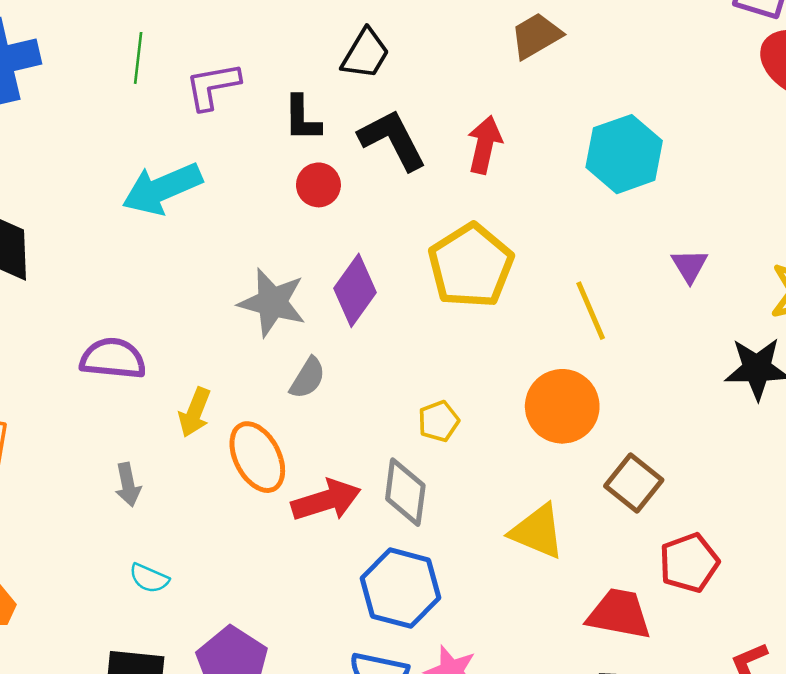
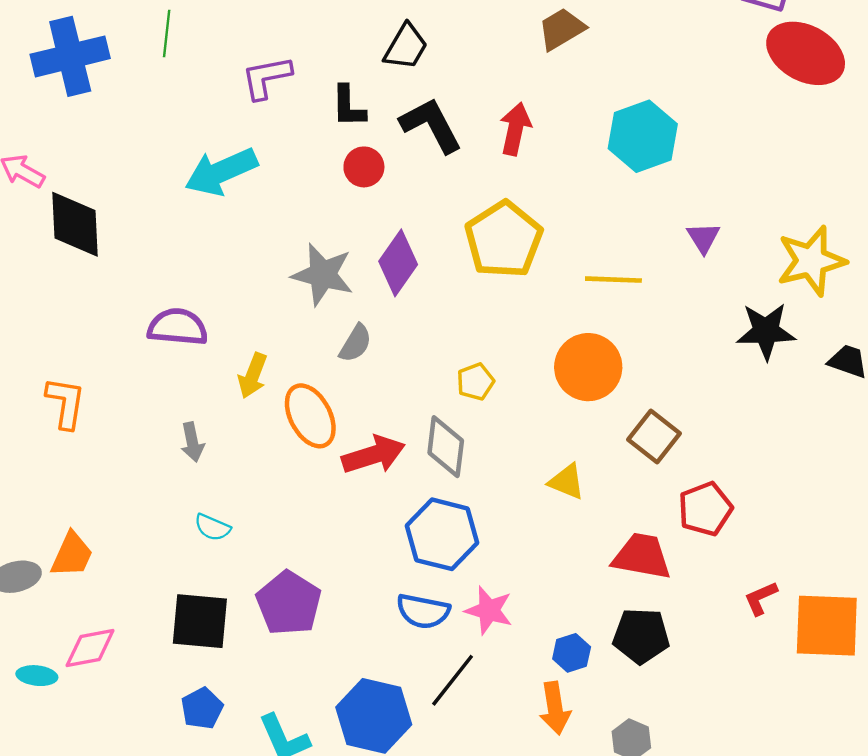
green line: (138, 58) -> (167, 34), moved
yellow line: (591, 311) -> (613, 280), turned -64
yellow triangle: (537, 532) -> (567, 482), size x0.7

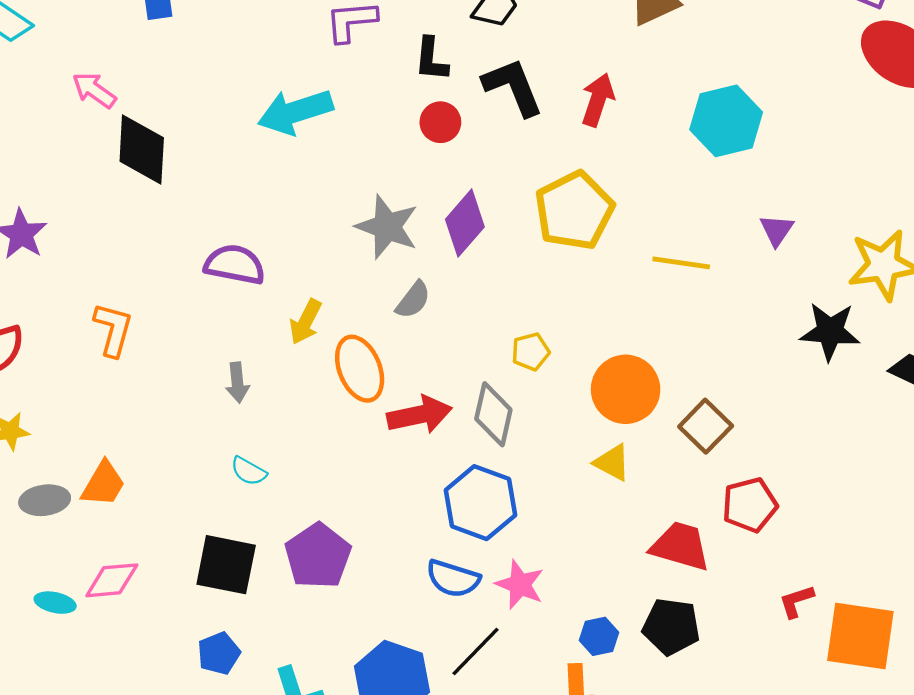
orange circle: (588, 367) -> (626, 389), moved

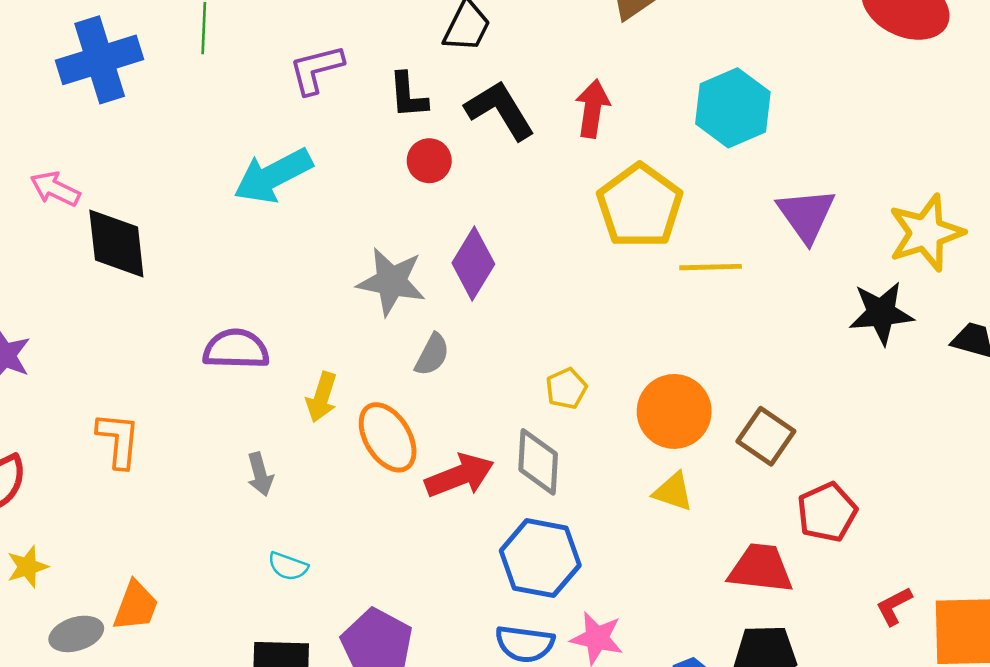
yellow pentagon: (574, 211) -> (640, 206), moved
purple triangle: (777, 230) -> (806, 215), size x1.6

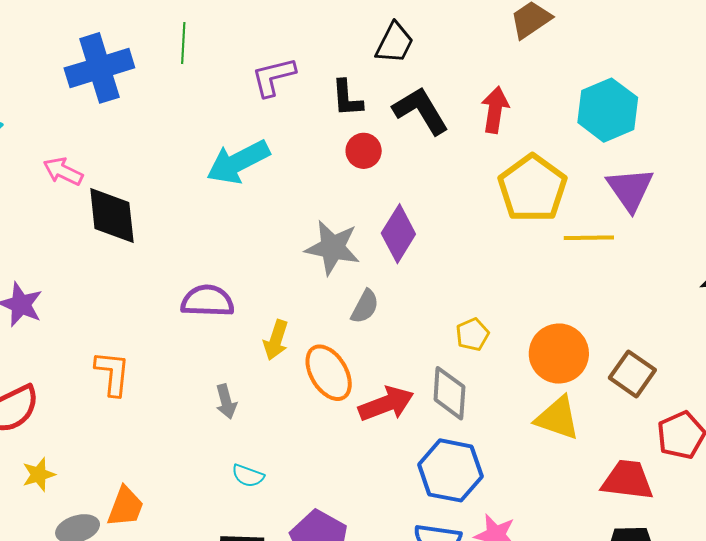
purple triangle: (806, 215) -> (630, 189), moved
yellow triangle: (673, 492) -> (558, 418), size x1.4

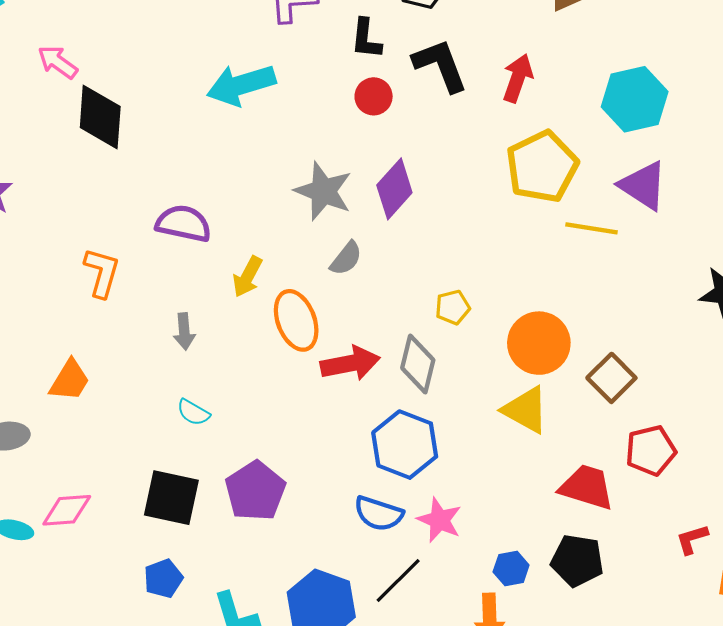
purple triangle: (630, 189) -> (643, 186), turned -32
orange L-shape: (112, 373) -> (102, 273), moved
orange trapezoid: (125, 507) -> (70, 380), moved

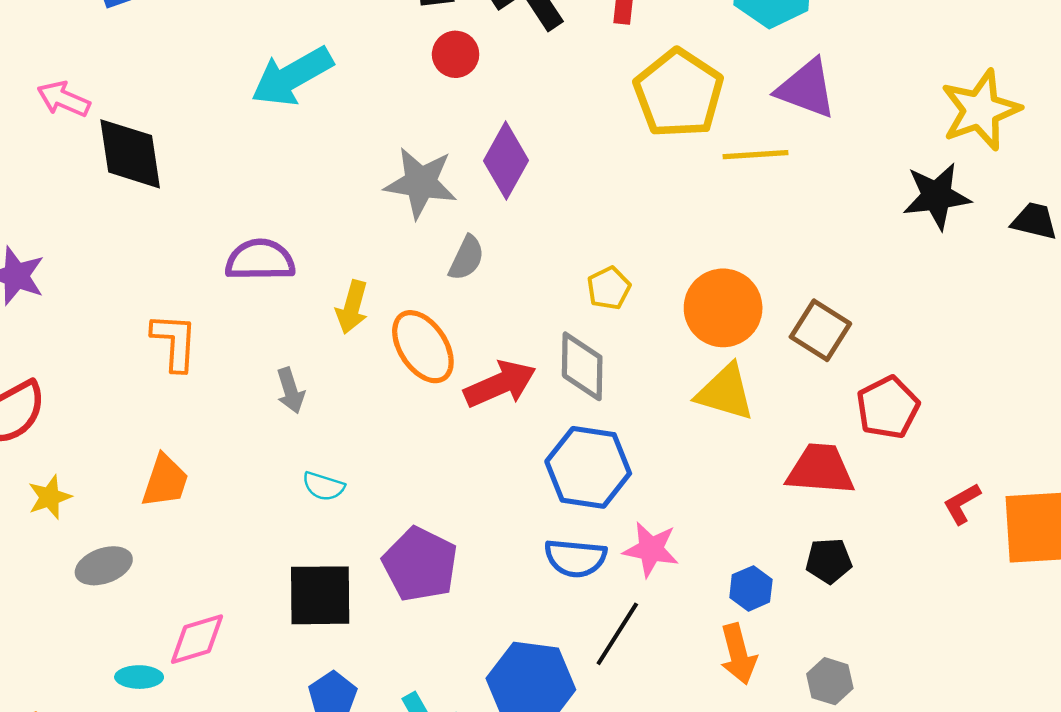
black pentagon: (577, 561) -> (829, 561), size x0.7

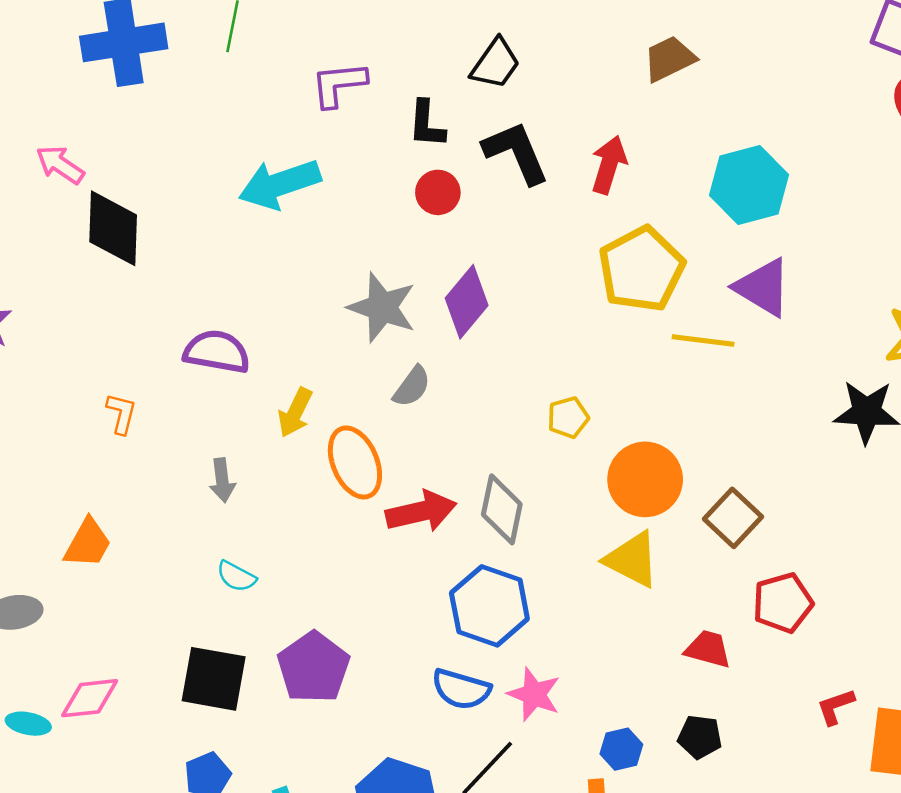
yellow pentagon: (609, 288) -> (568, 417), moved
orange L-shape: (174, 342) -> (121, 414), size x0.7
red trapezoid: (820, 469) -> (708, 649), size x0.7

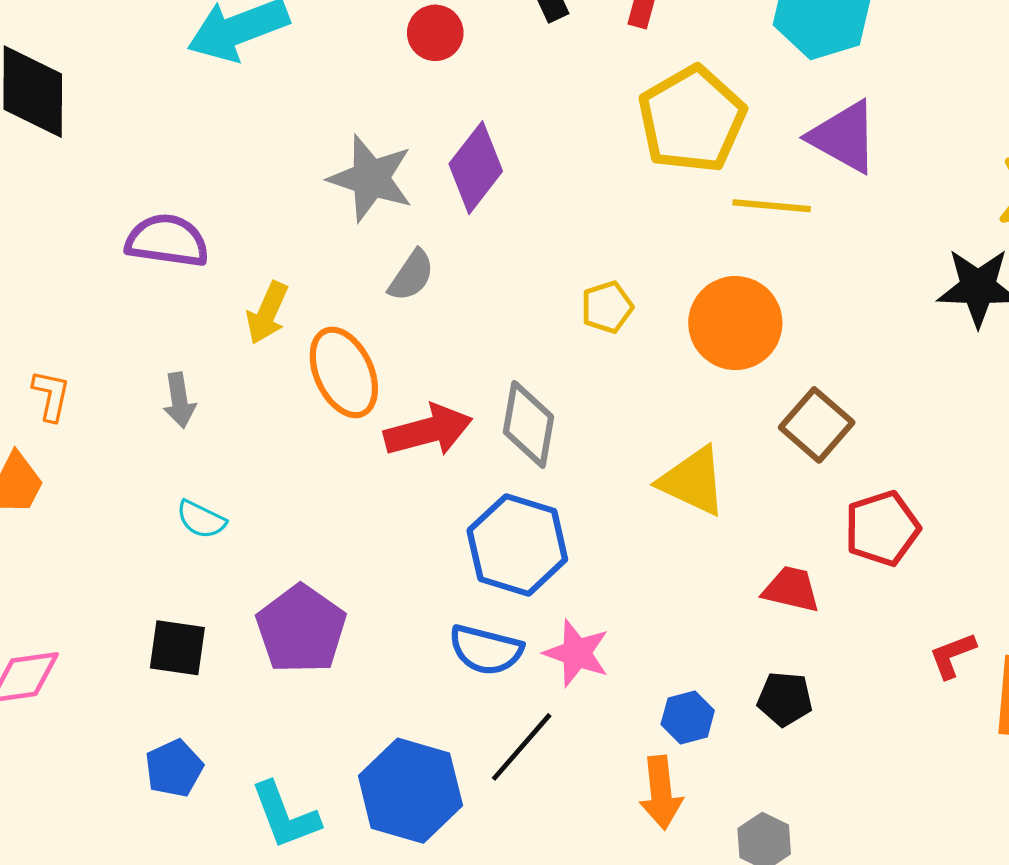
orange L-shape: (121, 414) -> (51, 395), moved
orange circle: (645, 479) -> (735, 323), moved
black square: (214, 679) -> (177, 648), size x0.7

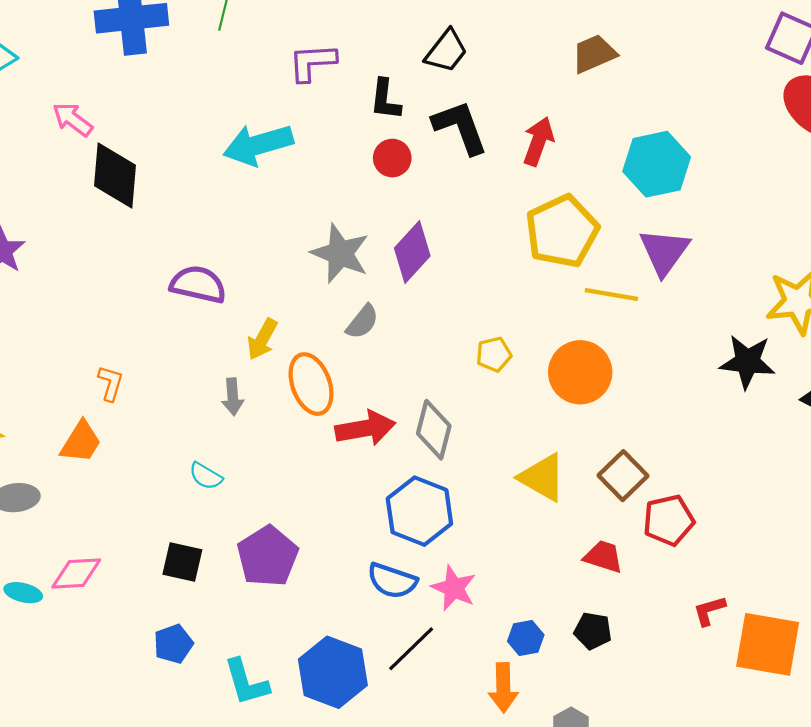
purple triangle: (844, 137) -> (664, 252), turned 32
gray arrow: (179, 400) -> (233, 397), moved
brown square: (817, 425) -> (623, 476), moved

